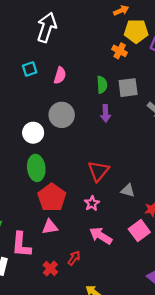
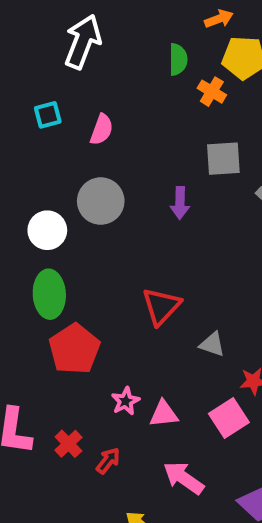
green semicircle: (102, 85) -> (178, 59), moved
pink star: (92, 203) -> (126, 401), moved
pink triangle: (50, 227) -> (164, 414), moved
pink arrow: (101, 236) -> (184, 478), moved
red cross: (50, 269) -> (68, 444), moved

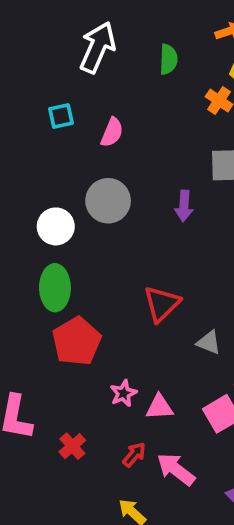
green semicircle: (178, 59) -> (168, 59), moved
red cross: (68, 444) -> (72, 446), moved
red arrow: (108, 461) -> (134, 455), moved

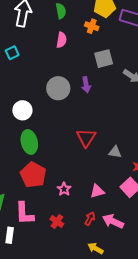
pink semicircle: (112, 132) -> (61, 40), moved
gray circle: (108, 201) -> (58, 88), moved
red pentagon: (77, 341) -> (33, 175), moved
pink star: (123, 393) -> (64, 189), moved

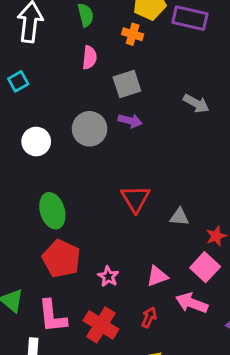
gray square: (104, 59) -> (127, 84), moved
purple arrow: (86, 85) -> (130, 121), turned -63
white circle: (22, 110) -> (36, 141), moved
pink arrow: (113, 221) -> (192, 303), moved
red cross: (57, 222) -> (101, 325), size x1.6

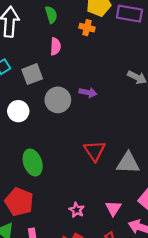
gray square: (127, 84) -> (32, 74), moved
gray triangle: (179, 217) -> (128, 163), size x1.6
red pentagon: (61, 259) -> (19, 202), moved
pink triangle: (157, 276) -> (113, 208), turned -35

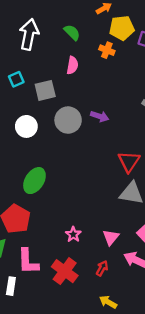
green semicircle: (51, 15) -> (72, 32), turned -35
red triangle: (95, 151) -> (129, 162), moved
green ellipse: (33, 163) -> (34, 181), turned 45

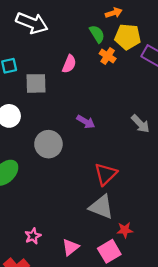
green semicircle: (72, 32) -> (97, 34), moved
white arrow: (29, 34) -> (32, 23), turned 88
gray circle: (68, 120) -> (48, 144), moved

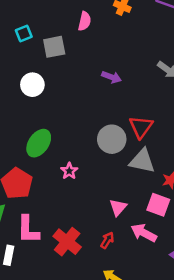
gray circle: (48, 144) -> (112, 139), moved
pink star: (33, 236) -> (69, 171), moved
pink square: (109, 251) -> (158, 205), turned -30

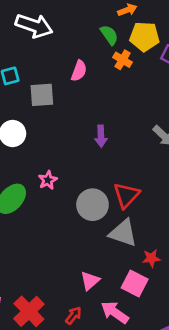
purple arrow: (112, 77) -> (101, 136), turned 60
pink star: (69, 171) -> (48, 180), moved

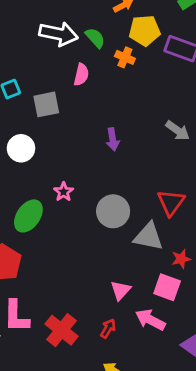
white arrow: (34, 26) -> (59, 34), moved
green semicircle: (109, 35) -> (95, 38), moved
red triangle: (126, 195) -> (171, 203), moved

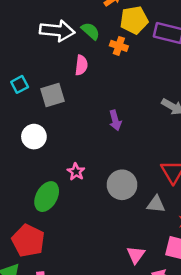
gray triangle: (148, 237) -> (156, 204), size x0.7

